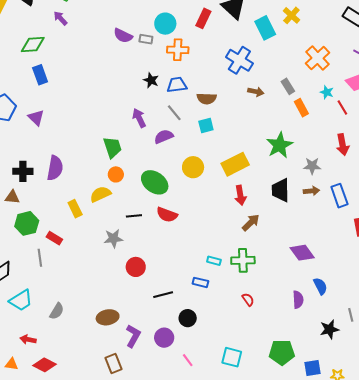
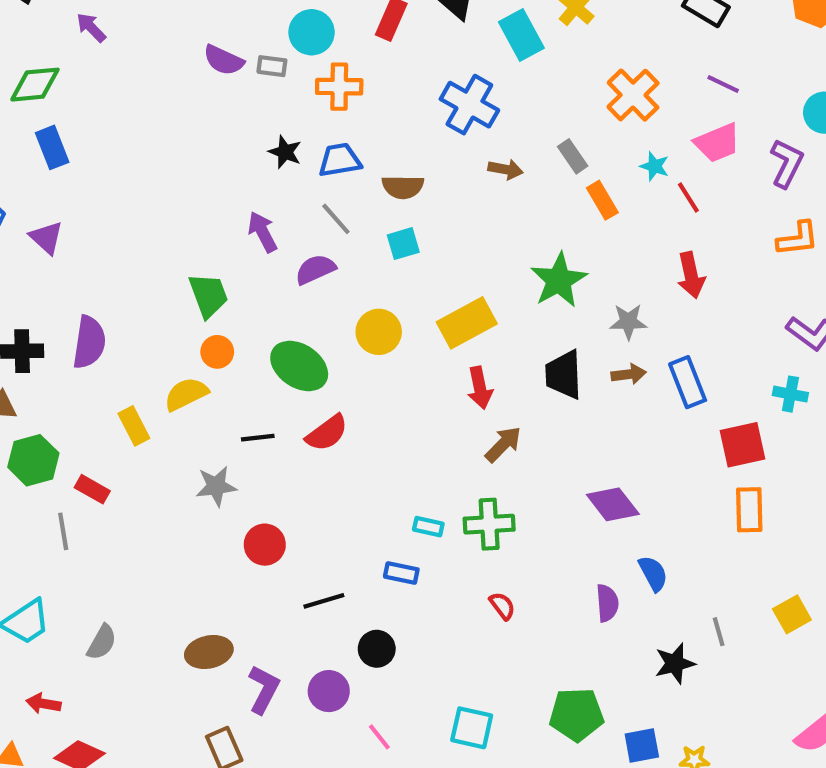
red semicircle: (167, 215) -> (327, 433), turned -55

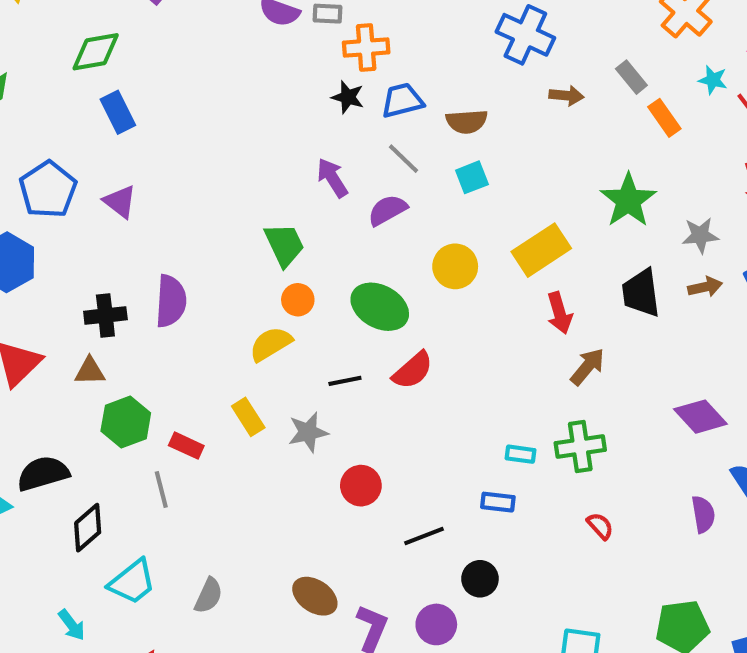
orange cross: (339, 87) -> (366, 48), moved
yellow rectangle: (134, 426) -> (248, 417), moved
brown ellipse: (209, 652) -> (315, 596), turned 51

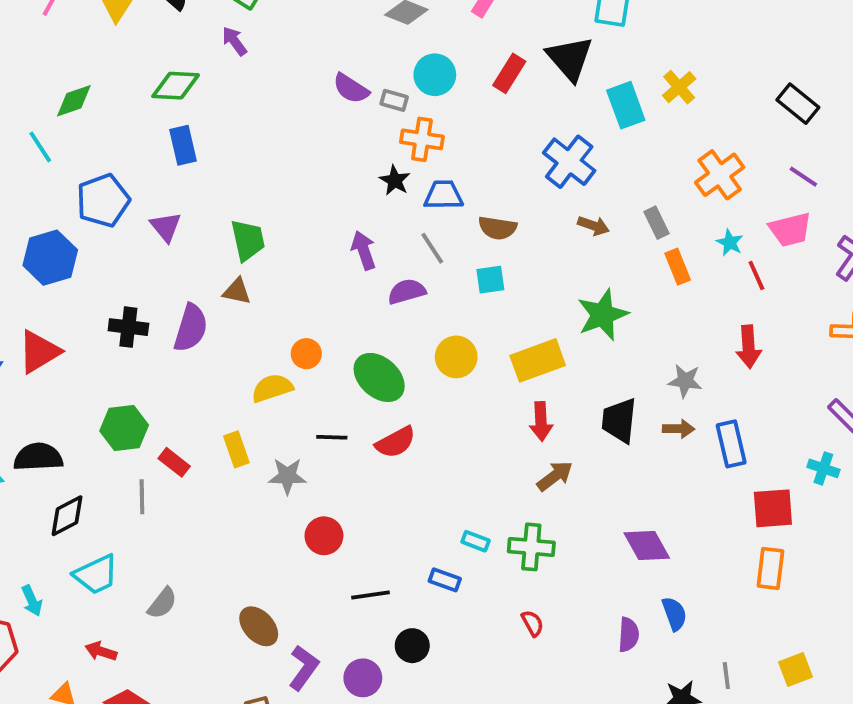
green star: (628, 200) -> (603, 315), moved
green trapezoid: (284, 245) -> (248, 240), moved
brown triangle: (90, 371) -> (237, 291), moved

